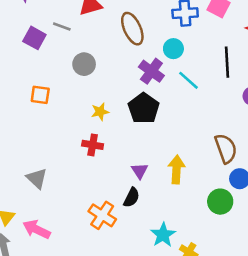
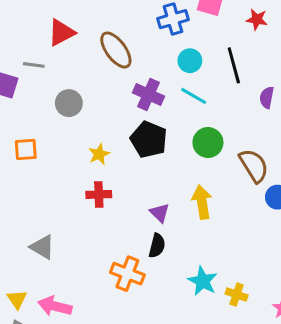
cyan circle: (173, 49) -> (190, 61), moved
green circle: (220, 202) -> (208, 142), moved

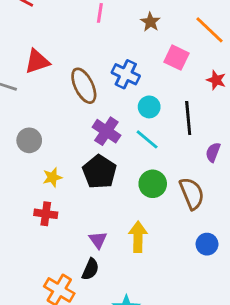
blue cross: (173, 19) -> (126, 74), moved, turned 32
gray circle: (69, 103) -> (29, 140), moved
brown semicircle: (254, 166) -> (192, 193), moved

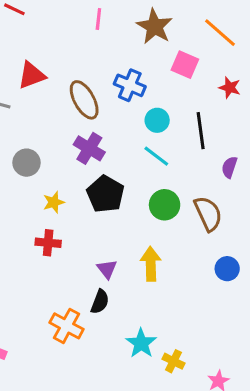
brown star: (150, 22) -> (155, 27), size x1.6
purple cross: (106, 131) -> (89, 148), moved

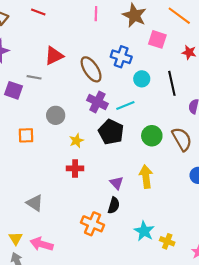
cyan line: (156, 156) -> (125, 105), moved, turned -54

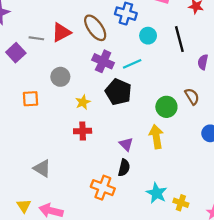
red triangle: (54, 56) -> (61, 32), moved
purple square: (14, 90) -> (16, 53), turned 30
green circle: (152, 136) -> (166, 107), moved
brown semicircle: (182, 139) -> (192, 96), size x0.7

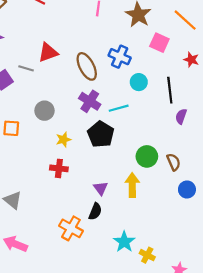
red triangle: (61, 32) -> (48, 52), moved
purple semicircle: (203, 62) -> (181, 116), moved
brown semicircle: (192, 96) -> (174, 162), moved

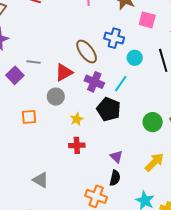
red triangle: (48, 52) -> (64, 72), moved
cyan line: (119, 108) -> (121, 84), turned -30
yellow arrow: (132, 185) -> (154, 162), moved, turned 55

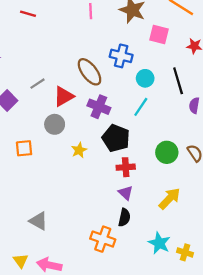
gray line: (33, 62) -> (37, 84), moved, turned -40
cyan line: (121, 84) -> (141, 107), moved
red cross: (77, 145) -> (126, 167), moved

